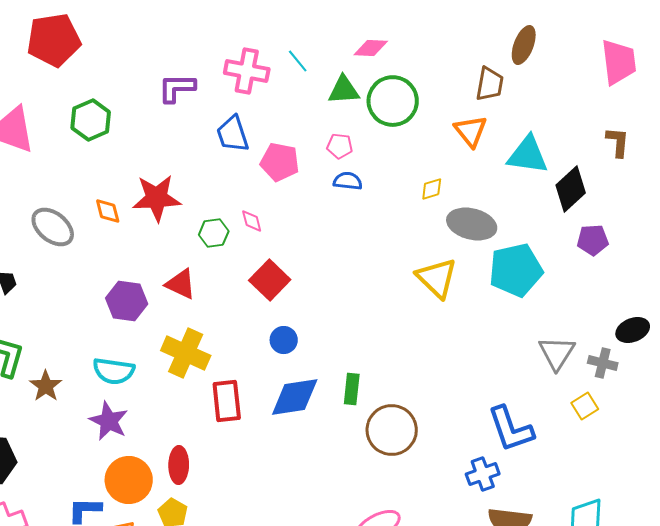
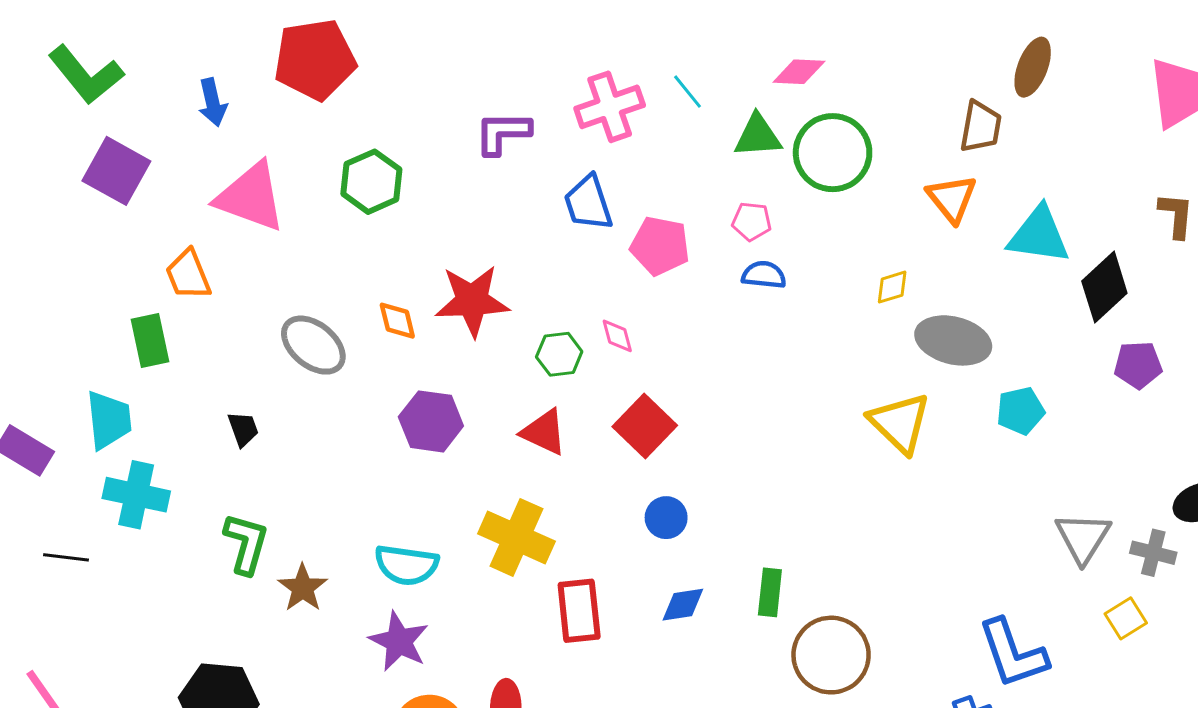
pink cross: (247, 71) -> (610, 107), turned -30
cyan pentagon: (516, 270) -> (1020, 411), size x0.6
red triangle: (181, 284) -> (544, 432), moved
purple hexagon: (127, 301) -> (431, 421), moved
blue diamond: (295, 397) -> (683, 605), size x0.6

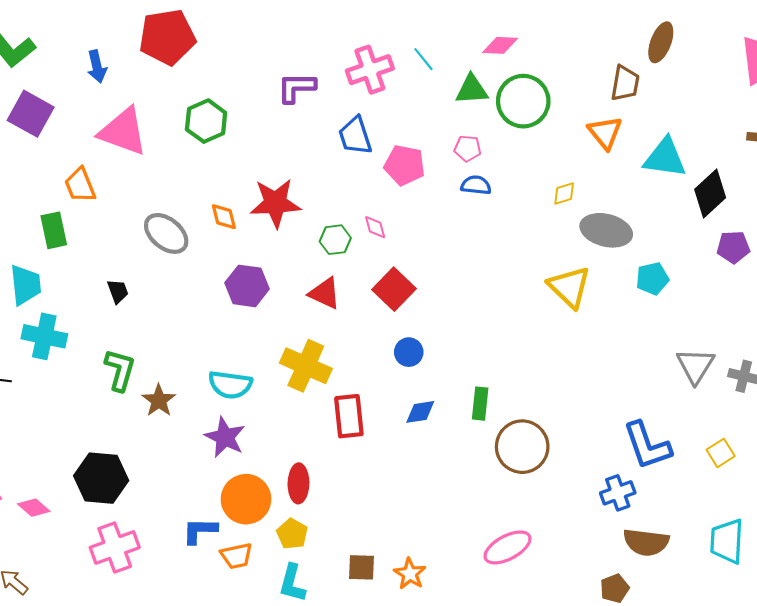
yellow square: (1126, 618) -> (721, 453), moved

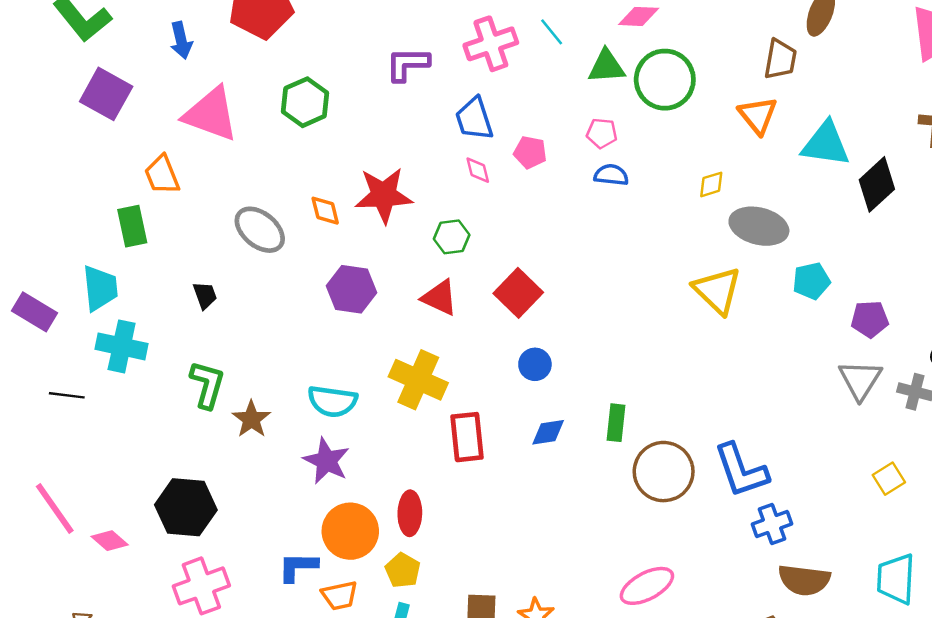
pink pentagon: (405, 165) -> (530, 152), size x0.7
pink diamond: (375, 227) -> (478, 170), moved
purple pentagon: (733, 247) -> (870, 319), moved
blue L-shape: (647, 446) -> (741, 470), moved

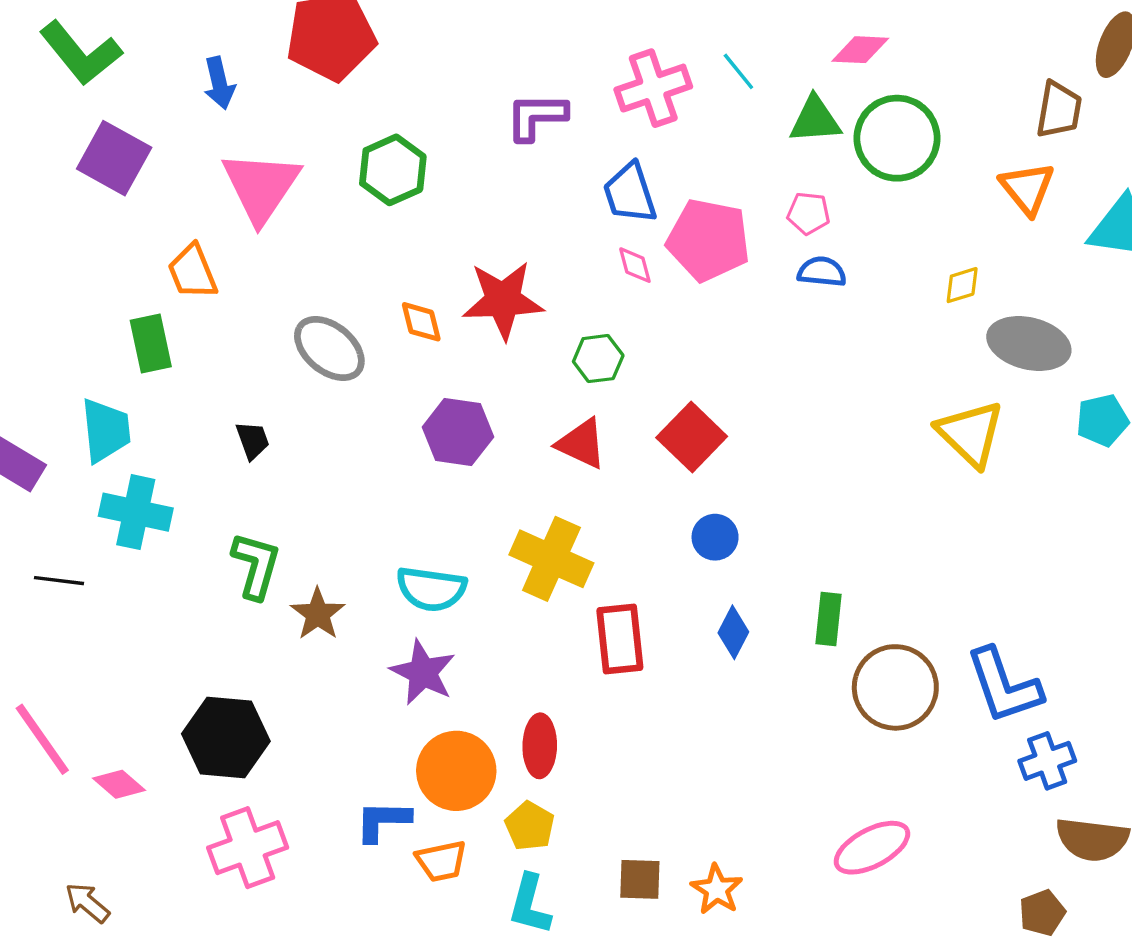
pink triangle: (211, 114) -> (261, 187), turned 44
pink pentagon: (530, 152) -> (708, 240), size x1.8
blue diamond: (548, 432) -> (733, 632), turned -54

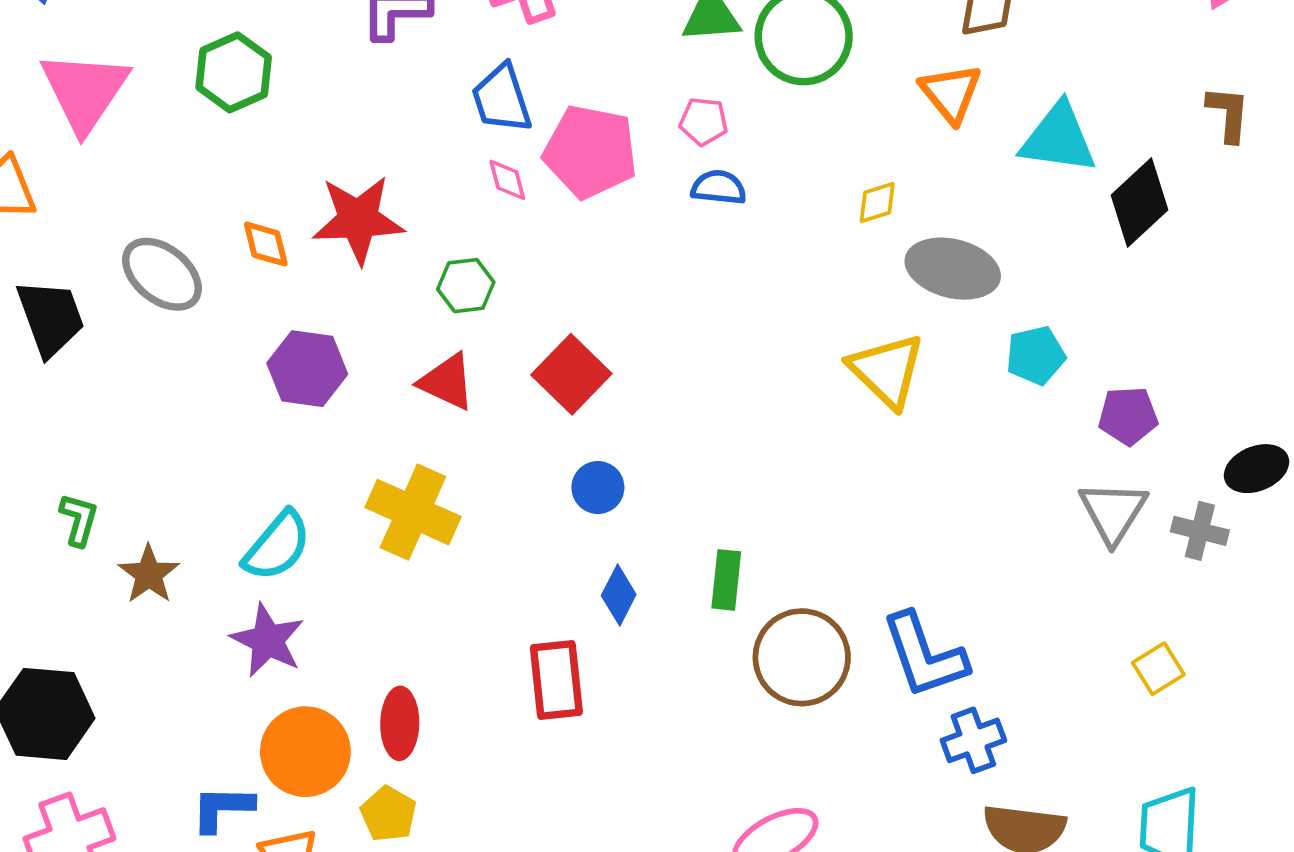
black trapezoid: (253, 440) -> (51, 318), moved, size x1.8
green L-shape: (256, 566) -> (79, 520), size x0.7
cyan semicircle: (431, 589) -> (277, 546), turned -58
red rectangle: (620, 639) -> (556, 680), moved

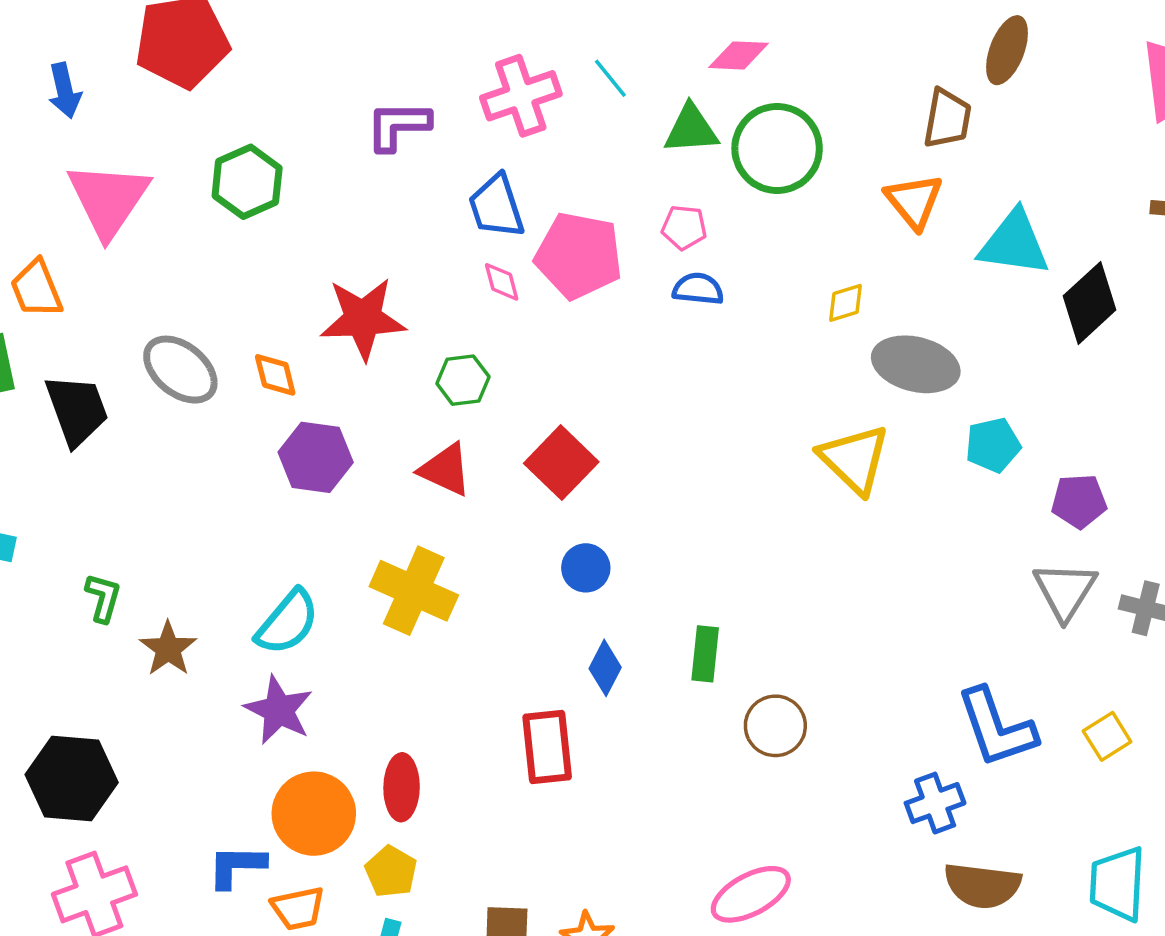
orange diamond: (266, 244) -> (275, 375), moved
blue L-shape: (924, 655) -> (996, 728), moved
brown circle: (802, 657) -> (775, 726), size x0.7

